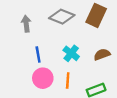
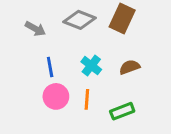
gray arrow: (26, 24) -> (35, 29), turned 126

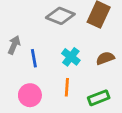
gray arrow: (35, 29) -> (14, 45), moved, turned -96
pink circle: (56, 96) -> (30, 95), moved

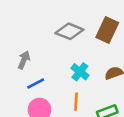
blue line: (34, 58) -> (36, 83), moved, turned 72

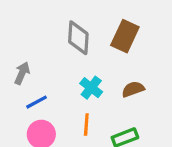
gray diamond: (69, 31) -> (78, 38), turned 72

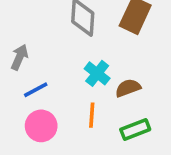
brown semicircle: (133, 89) -> (128, 88), moved

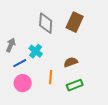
cyan cross: (97, 73) -> (36, 51), moved

